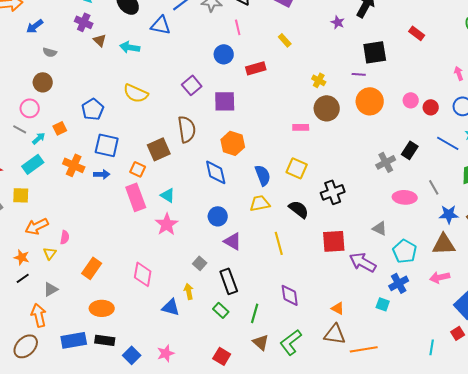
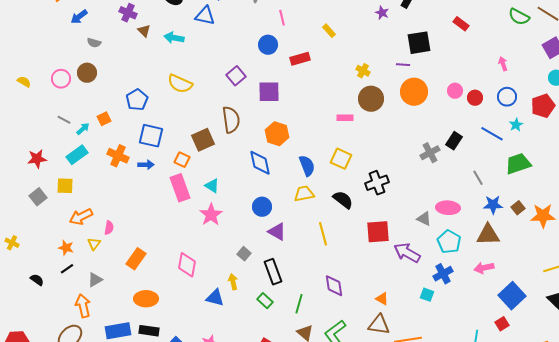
pink circle: (30, 108) -> (61, 79), moved
pink ellipse: (405, 197) -> (448, 208), moved

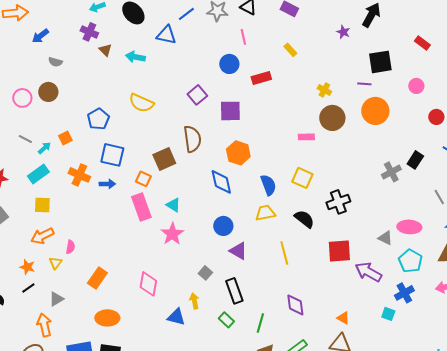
pink circle: (455, 91) -> (416, 86), moved
yellow square: (65, 186) -> (42, 205), moved

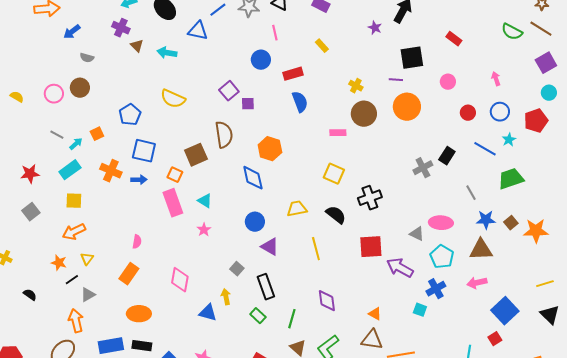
purple square: (230, 111) -> (248, 104), moved, size x0.6
blue semicircle: (268, 185) -> (300, 102), moved
pink star: (172, 234) -> (204, 230), size x0.6
pink semicircle: (70, 247) -> (137, 242), moved
black line: (28, 288) -> (72, 280), moved

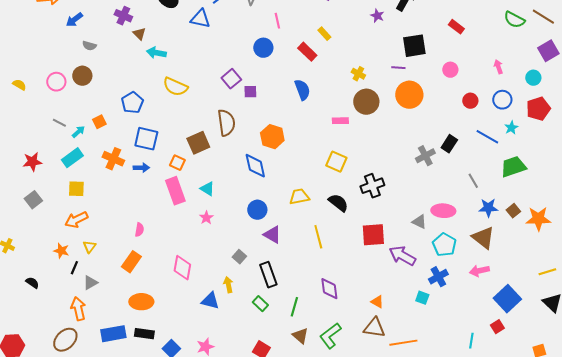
cyan arrow: (167, 53) -> (156, 53), moved
red rectangle: (293, 74) -> (307, 52), moved, turned 60
cyan circle: (549, 93) -> (533, 78), moved
brown triangle: (481, 250) -> (483, 238), turned 40
black line: (72, 280) -> (74, 268), turned -32

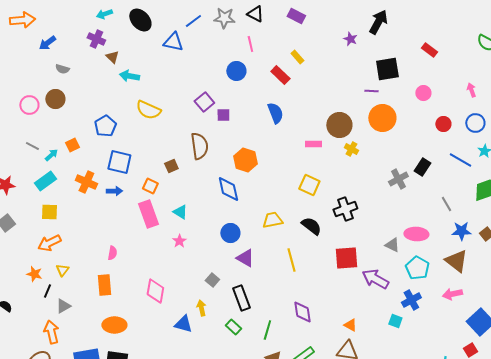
yellow cross: (358, 74) -> (351, 149), moved
brown square: (198, 143) -> (171, 166), size x0.6
orange rectangle: (131, 262) -> (104, 285), turned -40

